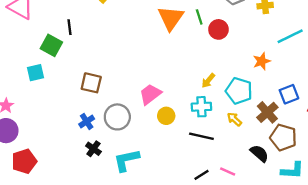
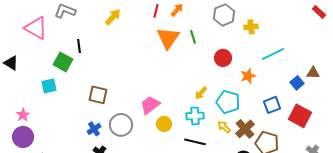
red circle: (218, 29) -> (223, 58), moved
brown cross: (267, 112) -> (245, 129), moved

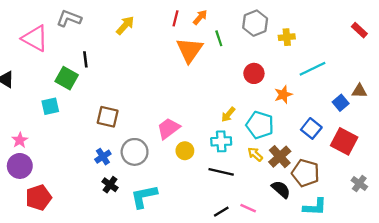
red rectangle: (319, 12) -> (359, 30), moved
green line: (193, 37) -> (219, 38), moved
blue square: (272, 105) -> (311, 128), turned -30

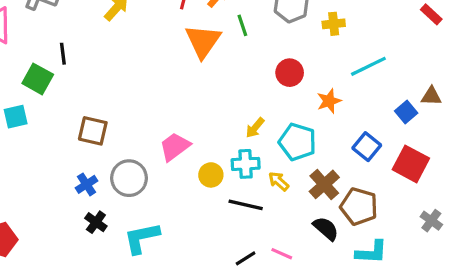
yellow circle: (185, 151) -> (211, 175), moved
yellow arrow: (255, 154) -> (279, 181), moved

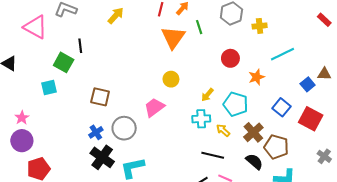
yellow circle: (211, 175) -> (171, 79), moved
black line: (246, 205) -> (213, 155), moved
black cross: (96, 222) -> (102, 157), size x1.6

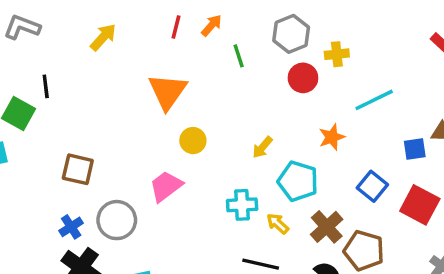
orange triangle: (173, 37) -> (168, 91), moved
red circle: (230, 58) -> (303, 78), moved
blue square: (308, 84) -> (415, 149), turned 32
yellow arrow: (207, 95) -> (262, 147), moved

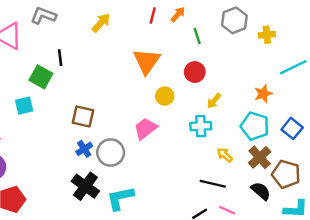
red circle: (303, 78) -> (195, 72), moved
cyan pentagon: (298, 181) -> (255, 126), moved
cyan cross: (242, 205) -> (201, 126), moved
blue cross: (71, 227) -> (84, 149), moved

